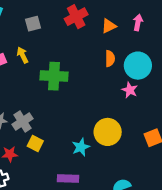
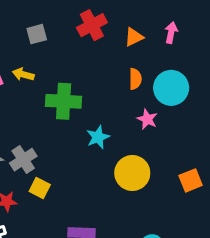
yellow arrow: (23, 55) -> (23, 74), turned -49
pink star: (130, 90) -> (147, 119), moved
cyan star: (81, 147) -> (98, 137), moved

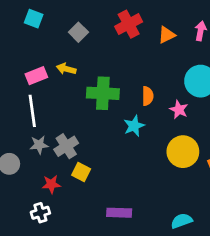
gray square: (37, 34) -> (78, 32), turned -30
orange semicircle: (135, 79) -> (148, 96), moved
yellow circle: (132, 173) -> (183, 152), moved

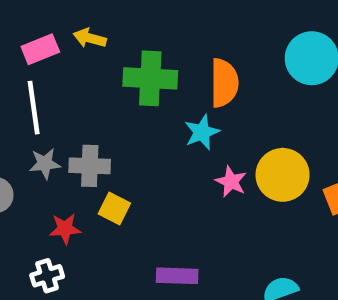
orange semicircle: (148, 96) -> (224, 83), size x1.5
pink star: (179, 110) -> (231, 182), moved
gray cross: (66, 146) -> (90, 166), turned 35

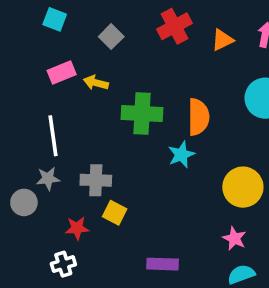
pink rectangle: (40, 49) -> (62, 72), moved
gray star: (45, 164) -> (48, 179), moved
pink star: (231, 182) -> (234, 238), moved

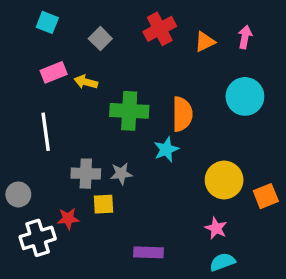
gray star: (48, 179) -> (121, 174), moved
yellow square: (115, 213) -> (104, 204), turned -30
white cross: (63, 264) -> (38, 238), moved, size x1.5

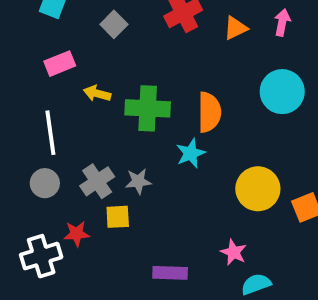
yellow arrow: (86, 82) -> (97, 93), moved
gray cross: (86, 174) -> (97, 181), turned -36
gray circle: (18, 194) -> (45, 183), moved
pink star: (216, 228) -> (234, 252), moved

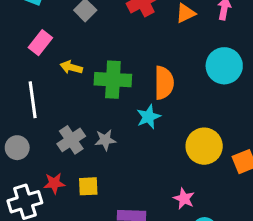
pink rectangle: (60, 64) -> (40, 43), turned -30
gray circle: (45, 183) -> (17, 148), moved
yellow square: (118, 217) -> (88, 186), moved

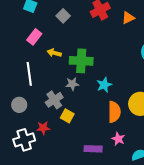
orange semicircle: (164, 83) -> (114, 112), moved
gray star: (105, 140) -> (72, 84), moved
yellow square: (88, 186) -> (67, 116), moved, turned 32
pink star: (184, 199) -> (118, 139), moved

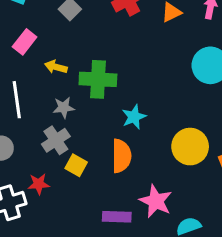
gray star: (72, 84) -> (64, 107), moved
orange semicircle: (114, 112) -> (121, 156), moved
pink star: (118, 139) -> (156, 201), size x1.5

